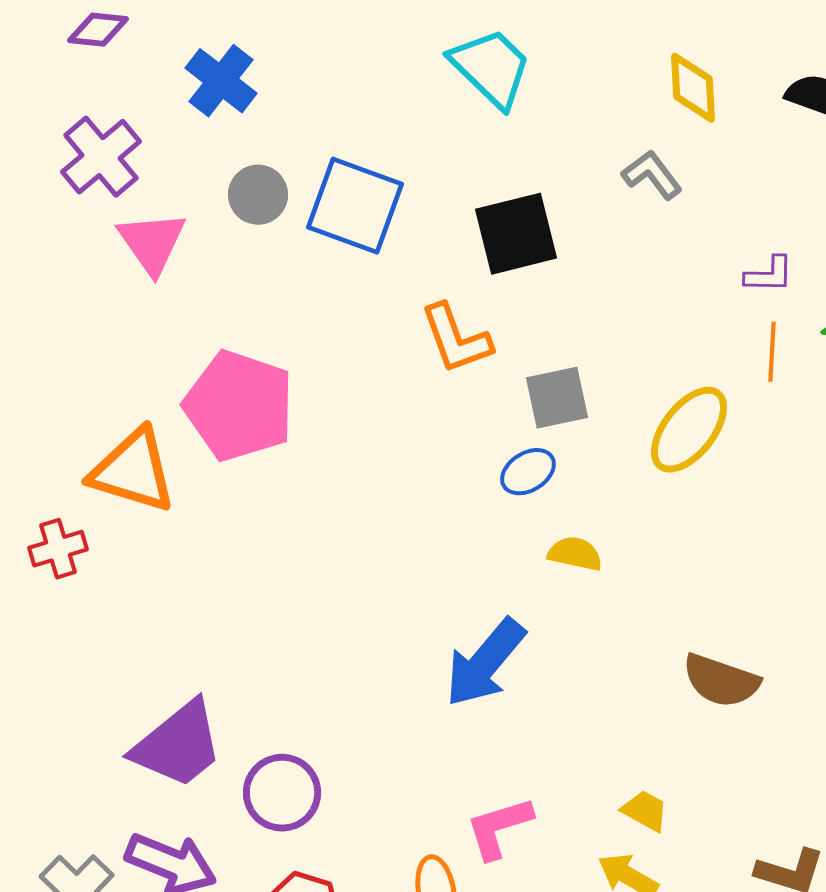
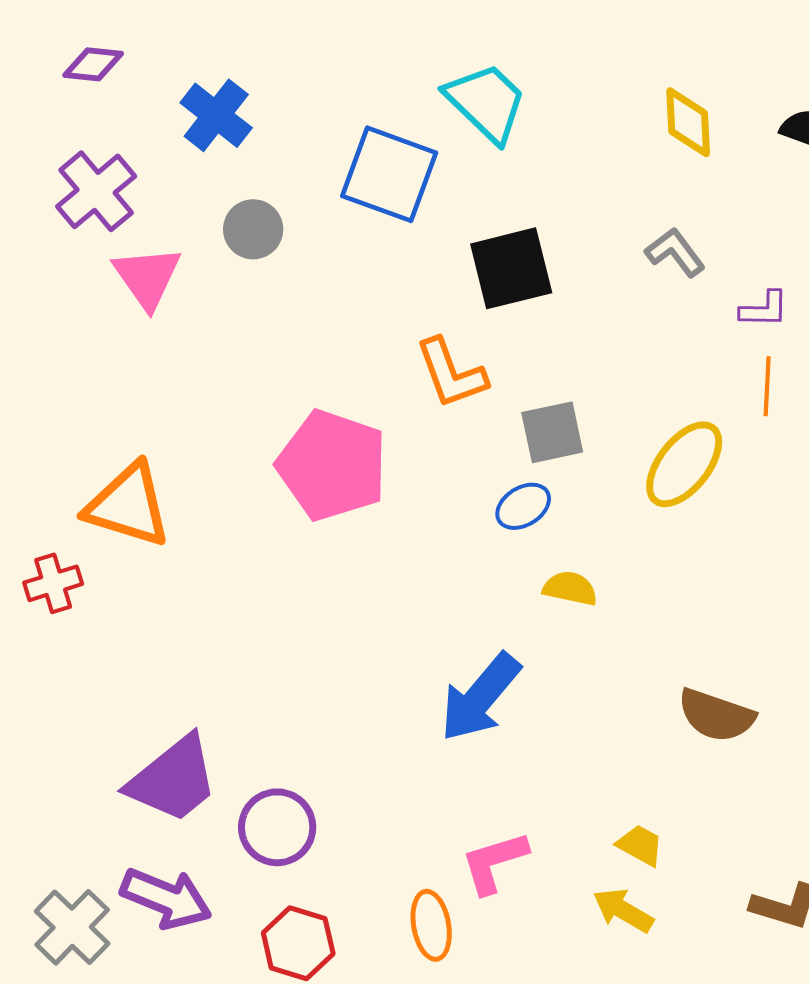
gray L-shape: (652, 175) -> (675, 252), moved
blue square: (355, 206) -> (389, 174), moved
pink pentagon: (239, 406) -> (332, 465), moved

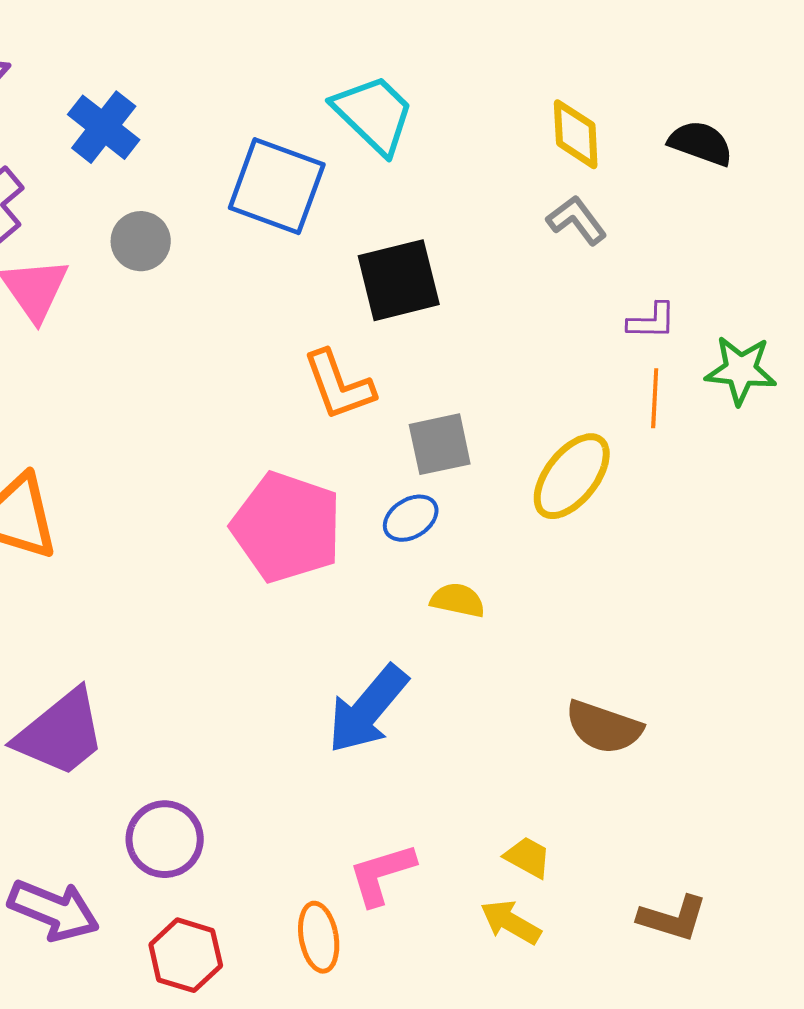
gray L-shape: (675, 252) -> (577, 220), moved
pink pentagon: (332, 465) -> (287, 527), moved
purple trapezoid: (173, 779) -> (61, 733), moved

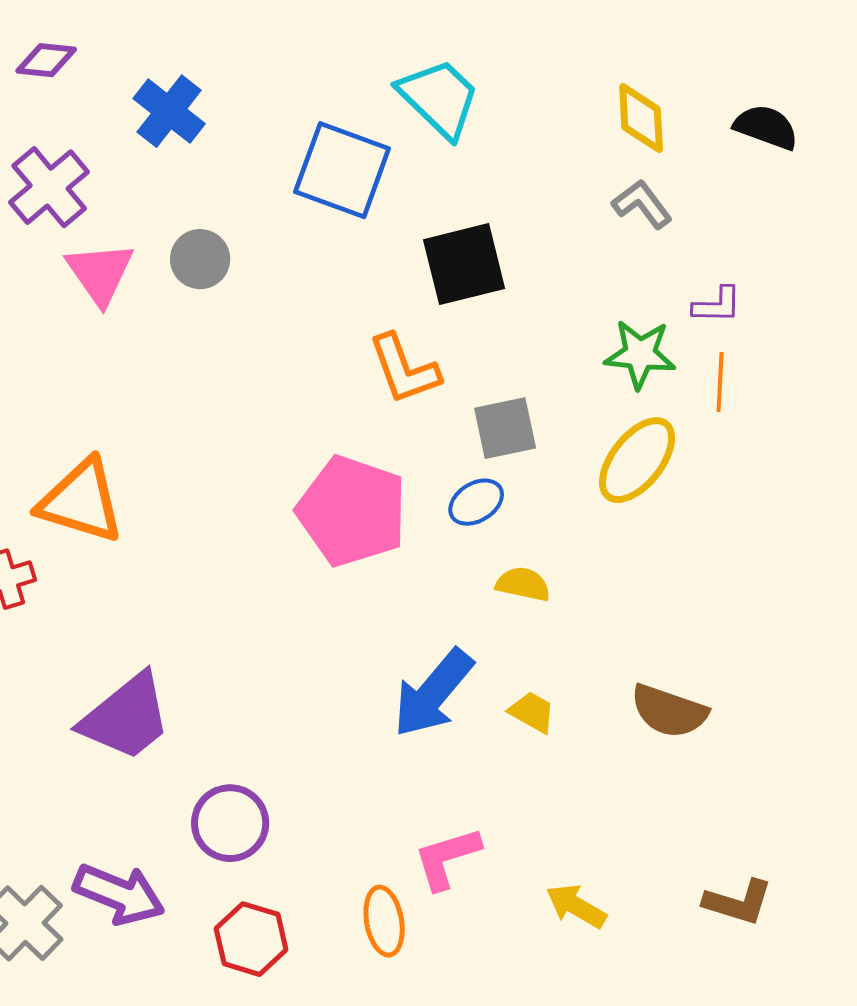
gray circle: (141, 241) -> (200, 259), moved
green star: (741, 370) -> (640, 354), moved
yellow trapezoid: (528, 857) -> (532, 712), moved

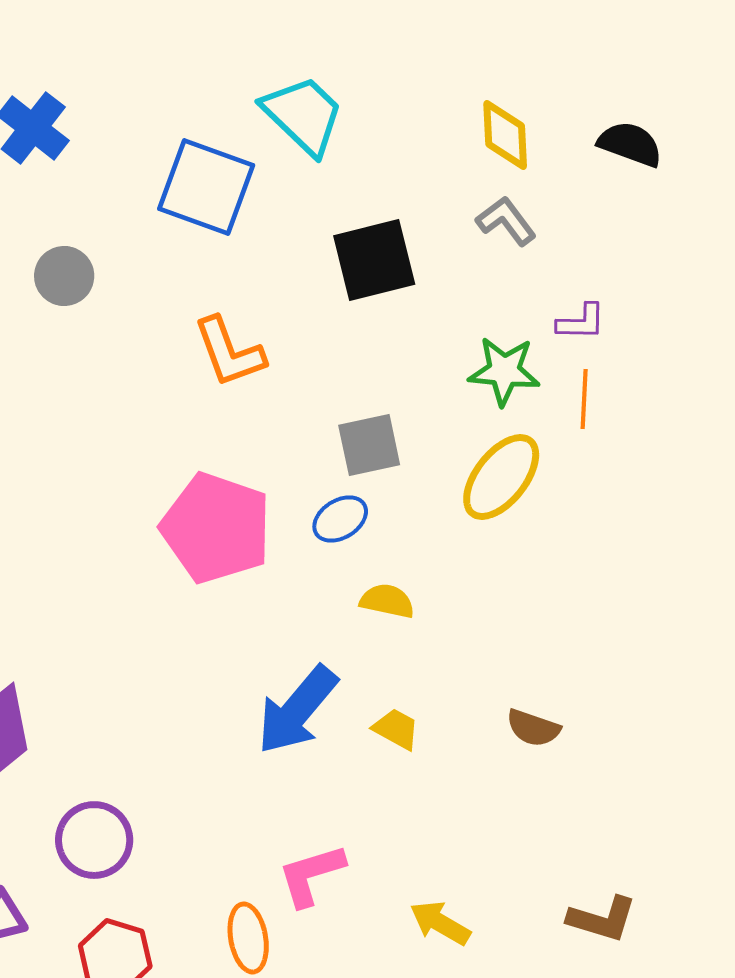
black square: (464, 264) -> (374, 260), moved
orange L-shape: (404, 369) -> (229, 352), moved
brown semicircle: (669, 711) -> (533, 728), size x0.7

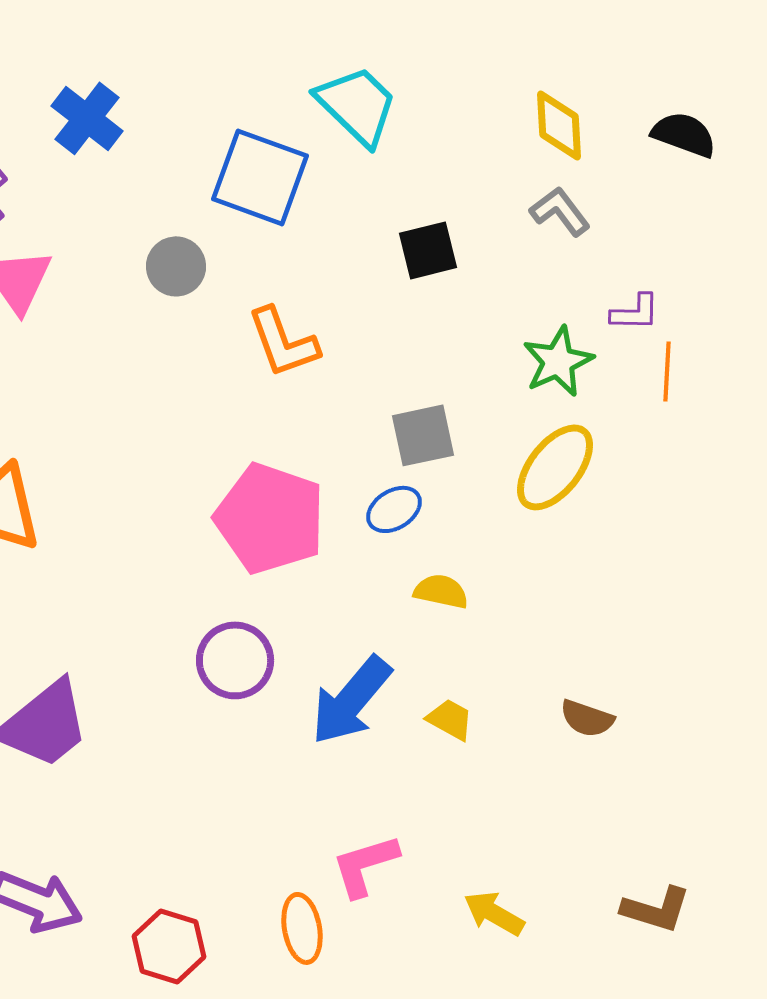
black square: (374, 260) -> (428, 250), size x0.7
gray circle: (64, 276) -> (176, 266), moved
green star: (504, 371) -> (558, 361), turned -30
orange line: (584, 399) -> (667, 371), moved
purple circle: (94, 840) -> (235, 660), moved

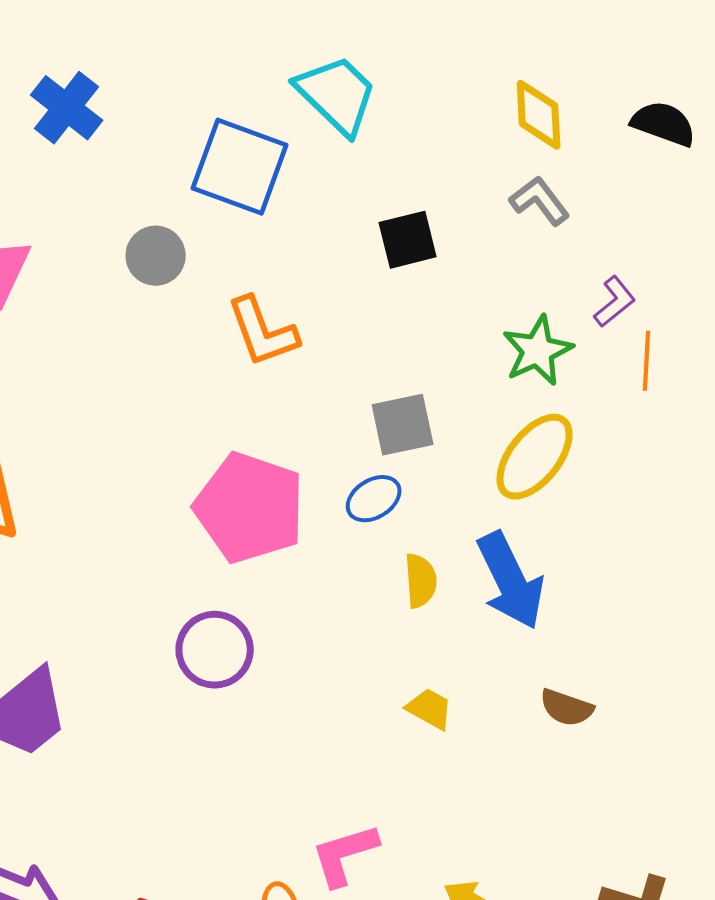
purple L-shape: (635, 312) -> (615, 302), turned -40
yellow semicircle: (441, 591) -> (421, 581), turned 74
blue arrow: (351, 700) -> (511, 581), moved, turned -66

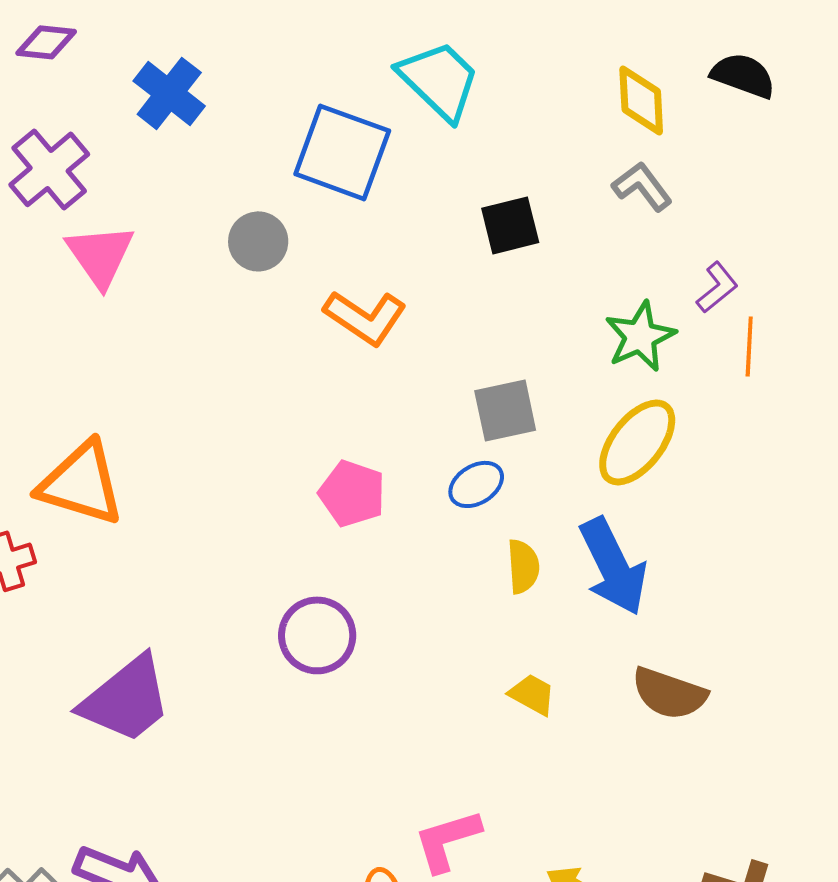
black semicircle: (664, 124) -> (743, 75), moved
orange L-shape: (263, 332) -> (365, 317), turned -36
pink pentagon: (250, 508) -> (352, 493), size x0.6
brown semicircle: (567, 708) -> (669, 693), size x1.4

